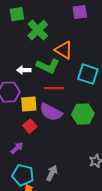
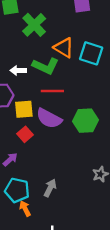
cyan square: (88, 74) -> (91, 53), moved

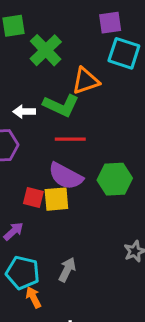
orange triangle: (64, 48) -> (86, 81), turned -50
cyan square: (91, 53) -> (124, 53), moved
yellow square: (24, 109) -> (56, 199), moved
red square: (25, 134) -> (33, 198), turned -35

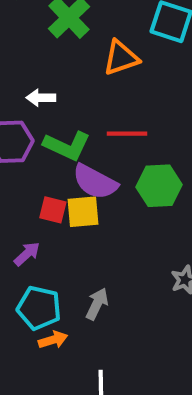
green L-shape: (61, 105) -> (67, 146), moved
red line: (70, 139) -> (127, 134), moved
orange arrow: (33, 297) -> (53, 340), turned 100

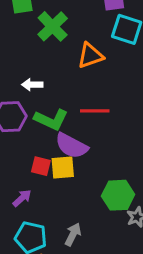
green hexagon: (159, 186) -> (118, 195), moved

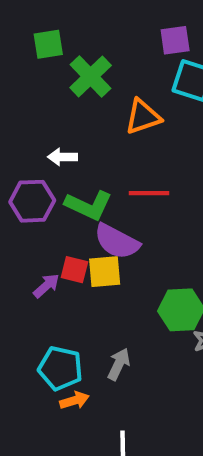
purple arrow: (22, 198) -> (46, 286), moved

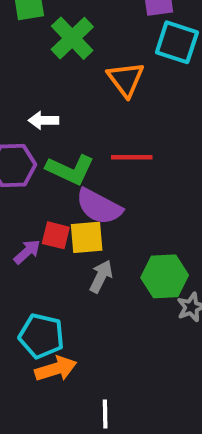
orange triangle: (143, 117) -> (126, 79), turned -48
gray arrow: (119, 364) -> (101, 276), moved
orange arrow: (74, 400) -> (56, 369), size x1.4

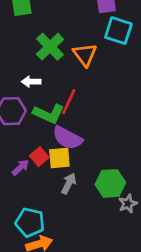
green cross: (72, 38) -> (50, 47), moved
red line: (132, 157) -> (69, 102), moved, turned -65
red square: (56, 235) -> (39, 157), turned 36

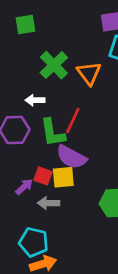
green L-shape: (49, 114) -> (53, 133), turned 56
red square: (39, 157) -> (43, 176), turned -30
gray arrow: (69, 183) -> (48, 203), moved, turned -115

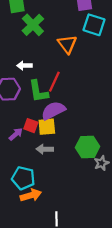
green cross: (54, 65) -> (33, 25), moved
purple semicircle: (71, 157) -> (53, 111), turned 125
gray arrow: (48, 203) -> (45, 149), moved

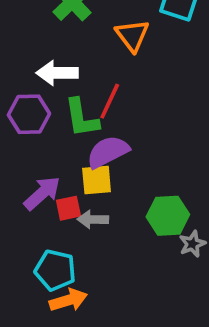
white arrow: (24, 66) -> (57, 73), size x1.5
red square: (31, 126) -> (68, 208), moved, turned -32
purple arrow: (16, 134) -> (42, 193), size x1.5

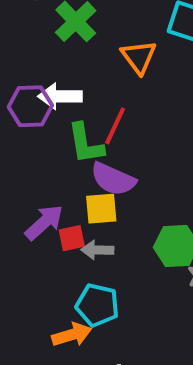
purple hexagon: (29, 114) -> (30, 106), moved
purple semicircle: (108, 152) -> (113, 179), turned -129
cyan pentagon: (55, 270) -> (97, 305), moved

